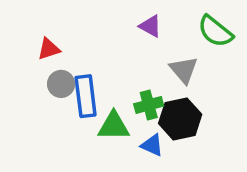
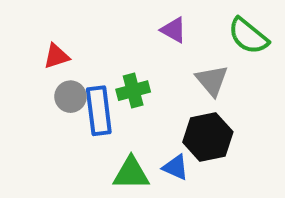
green cross: (149, 105) -> (133, 91), moved
green triangle: (114, 126) -> (131, 173), moved

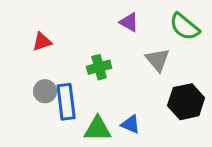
gray circle: (71, 97) -> (45, 91), moved
blue rectangle: (99, 111) -> (66, 102), moved
black hexagon: (208, 137) -> (186, 102), moved

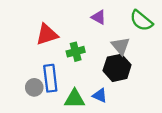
red triangle: (42, 42) -> (47, 34), moved, size x1.5
gray circle: (45, 91) -> (34, 87), moved
black hexagon: (186, 102) -> (117, 68), moved

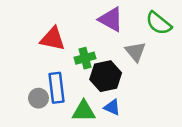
purple triangle: (99, 17) -> (111, 19), size x1.5
red triangle: (47, 34) -> (53, 39), turned 30
black hexagon: (117, 68) -> (106, 76), moved

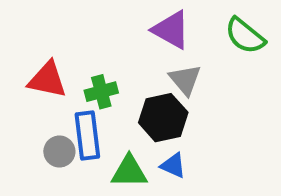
red triangle: (53, 39) -> (47, 80), moved
gray triangle: (135, 52) -> (185, 80), moved
green cross: (85, 58) -> (101, 92), moved

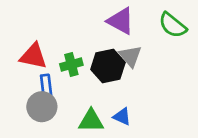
black hexagon: (163, 118) -> (108, 66), moved
blue rectangle: (87, 136) -> (46, 86), moved, size x0.7
gray circle: (59, 152) -> (42, 107), size x1.4

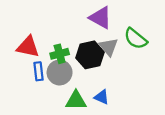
green semicircle: (173, 25) -> (136, 39), moved
gray circle: (42, 107) -> (60, 72), moved

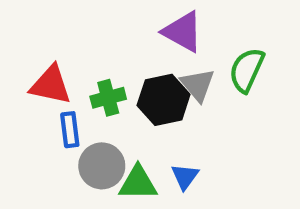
green semicircle: (136, 39) -> (247, 70), turned 75
gray circle: (60, 72) -> (102, 166), moved
blue triangle: (102, 97) -> (185, 177), turned 42

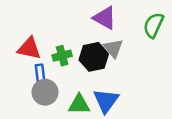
green semicircle: (247, 70) -> (153, 25), moved
gray circle: (102, 166) -> (45, 92), moved
blue triangle: (185, 177) -> (106, 101), size x1.6

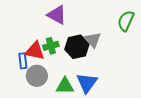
purple triangle: (105, 18) -> (57, 15), moved
red triangle: (29, 48) -> (35, 51), moved
blue rectangle: (40, 74) -> (23, 61), moved

